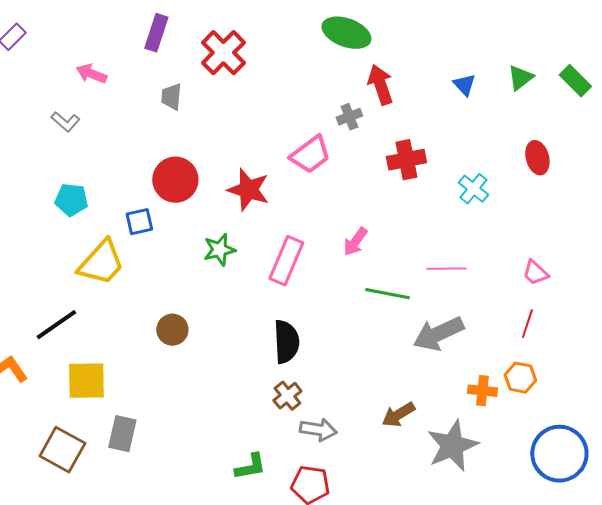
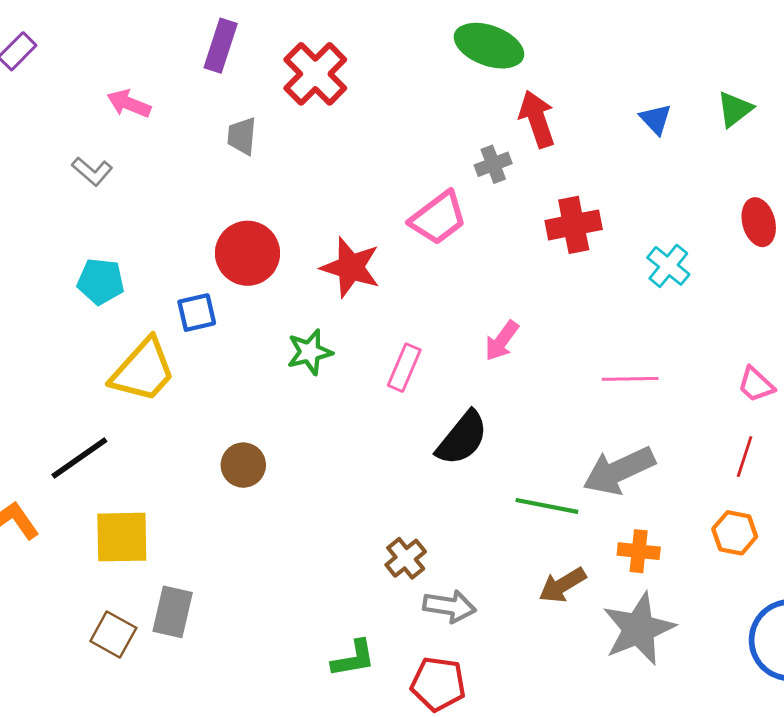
pink rectangle: (286, 261) -> (404, 368), size x0.7
green line: (387, 294) -> (547, 506), moved
black semicircle: (286, 342) -> (462, 438), moved, turned 42
orange cross: (482, 391) -> (639, 551), moved
brown square: (62, 450) -> (113, 634), moved, size x0.7

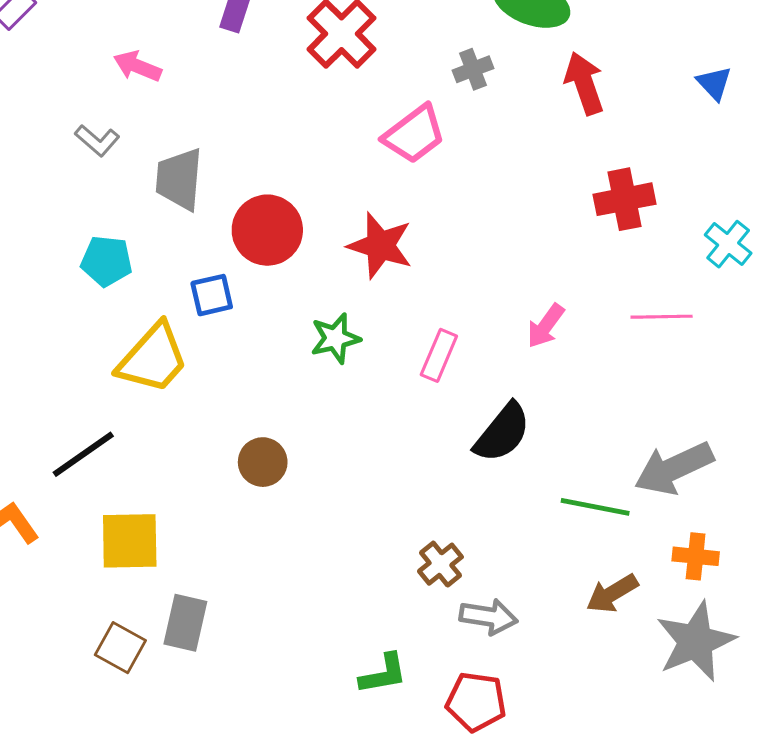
gray trapezoid: (242, 136) -> (179, 179), moved, size x1.5
gray cross: (493, 164) -> (473, 69), moved
pink trapezoid: (438, 218) -> (414, 134), moved
pink line: (630, 379) -> (662, 317), moved

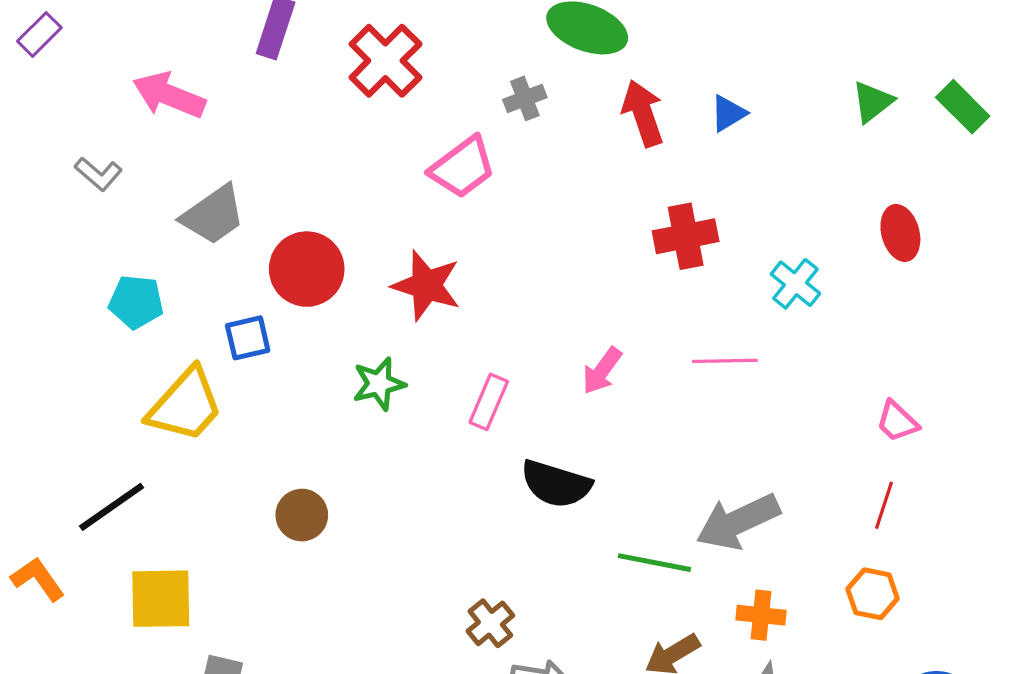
pink arrow: (137, 66) -> (169, 95), size x1.4
blue triangle: (714, 83) -> (728, 113), moved, turned 42
gray L-shape: (97, 140) -> (98, 174), moved
gray trapezoid: (179, 179) -> (213, 215), turned -130
black semicircle: (502, 433) -> (556, 484), turned 68

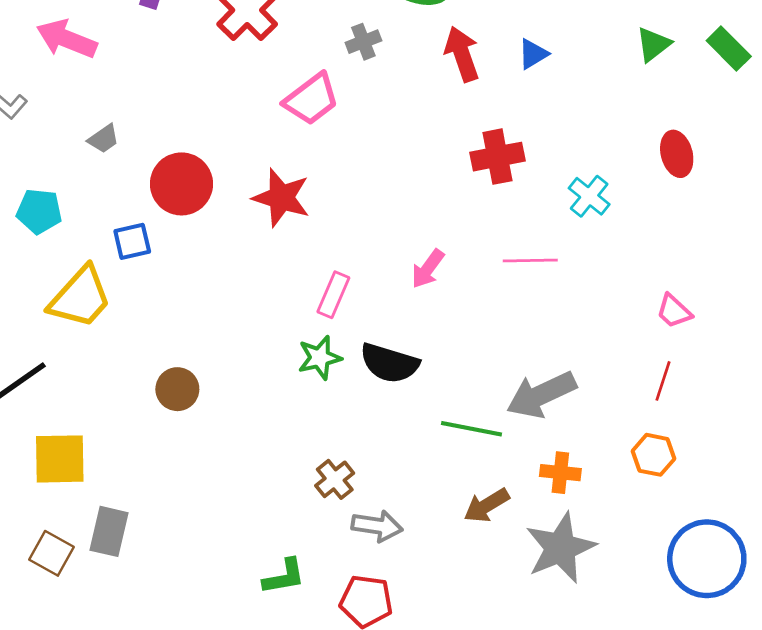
gray trapezoid: (213, 215) -> (104, 139), size x0.6
green star: (379, 384) -> (320, 358), moved

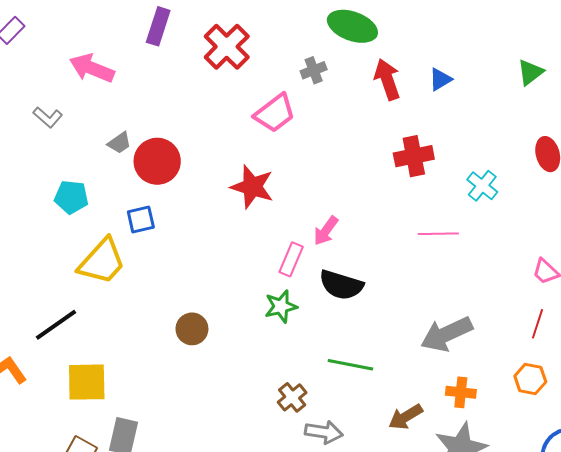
red circle: (181, 184) -> (157, 161), moved
pink arrow: (428, 269) -> (326, 231), moved
black semicircle: (389, 363) -> (341, 285), moved
brown circle: (177, 389) -> (192, 329), moved
green line: (471, 429) -> (350, 365), moved

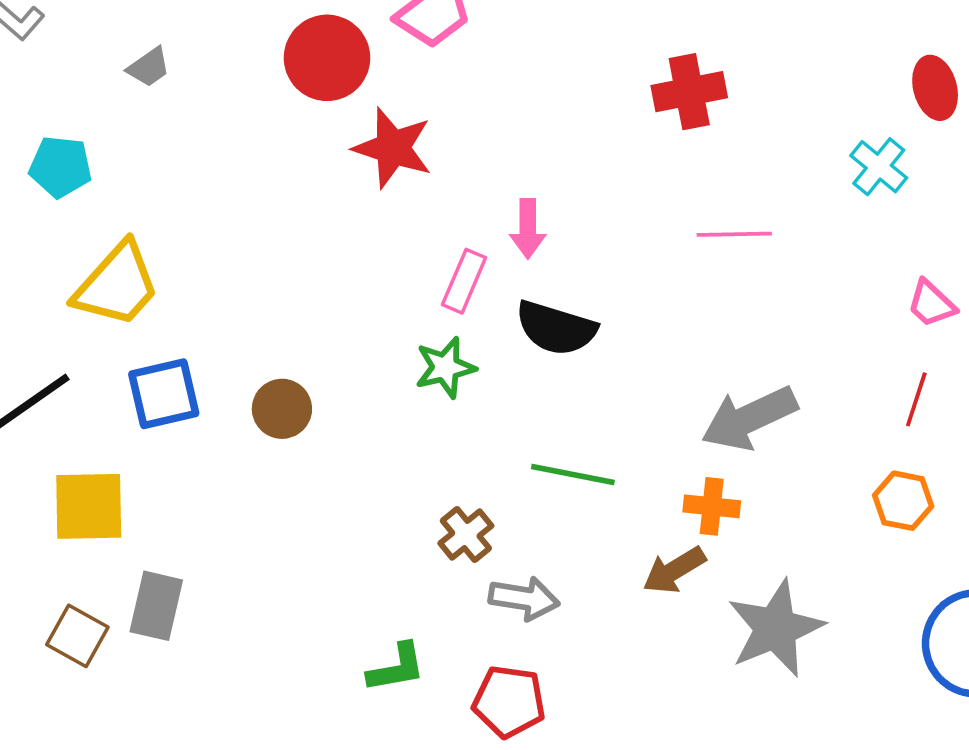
red circle: (157, 161) -> (327, 58), moved
cyan cross: (482, 186) -> (879, 167), moved
blue square: (141, 220) -> (164, 394), moved, size x1.4
pink arrow: (326, 231) -> (528, 229), turned -36
orange cross: (461, 392) -> (712, 506), moved

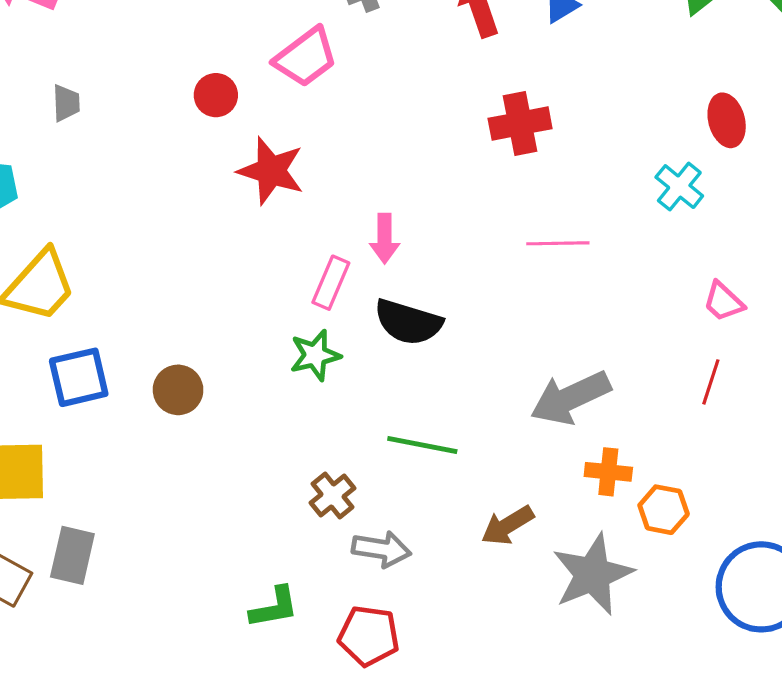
red circle: (327, 58) -> (216, 95), size x0.6
gray trapezoid: (149, 67) -> (66, 103), turned -57
orange hexagon: (903, 501) -> (664, 510), moved
orange cross: (712, 506) -> (608, 472), moved

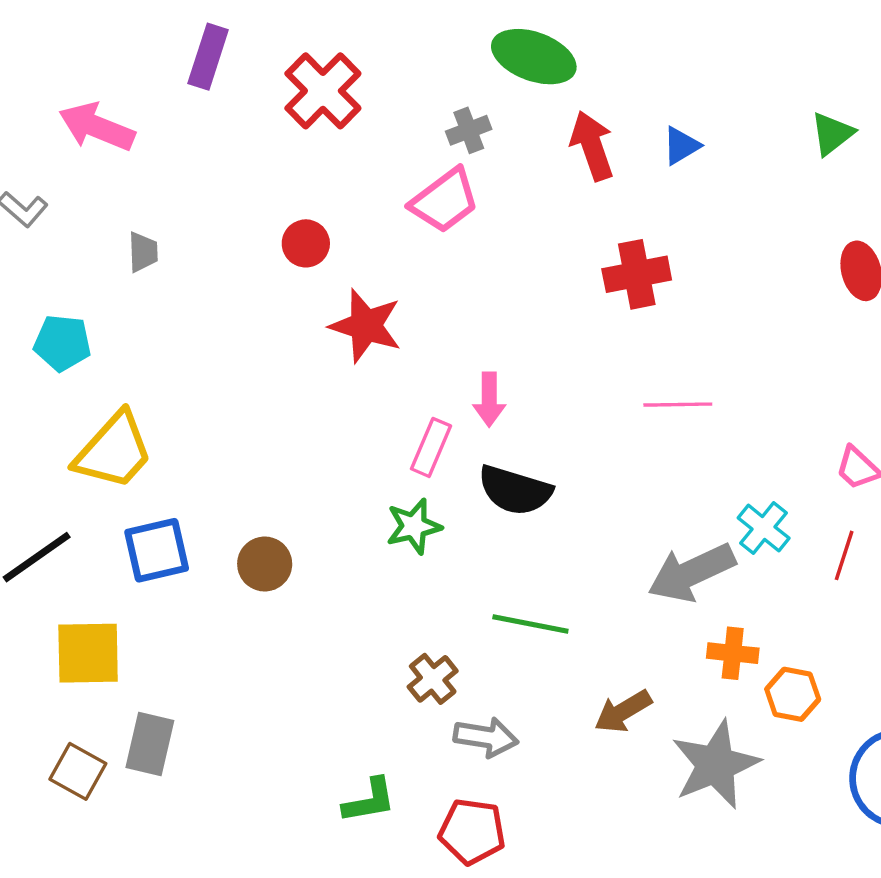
pink trapezoid: (306, 57) -> (445, 201), moved
cyan cross: (679, 187) -> (764, 528), moved

